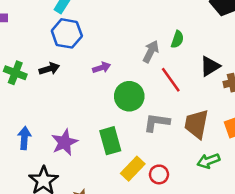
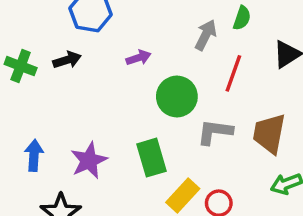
red line: (171, 80) -> (233, 73), turned 56

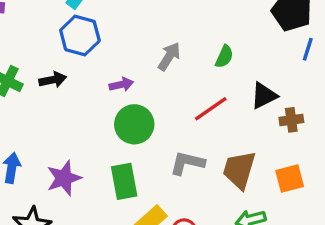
gray arrow: (206, 35) -> (169, 56), moved
red line: (233, 73) -> (211, 109), turned 30
green circle: (177, 97) -> (134, 124), moved

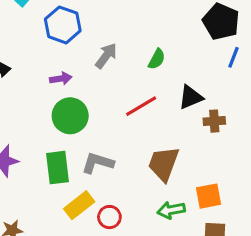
blue hexagon: (80, 36) -> (63, 25), moved
gray L-shape: (187, 163) -> (98, 163), moved
orange square: (290, 179) -> (208, 196), moved

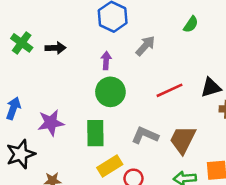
green semicircle: (157, 59) -> (191, 24), moved
purple arrow: (61, 79) -> (106, 60), turned -84
gray L-shape: (98, 163) -> (145, 135), moved

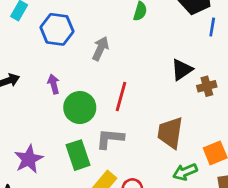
purple arrow: (106, 60) -> (54, 84), moved
red line: (170, 90) -> (121, 96), moved, turned -32
gray L-shape: (145, 135) -> (110, 139), moved

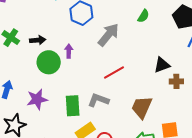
gray arrow: (100, 48) -> (108, 35), size x1.4
red line: (121, 96) -> (114, 72), turned 30
green circle: (80, 108) -> (49, 62), moved

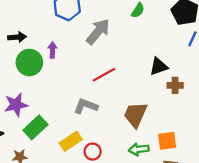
green rectangle: (73, 106) -> (35, 127), moved, turned 50

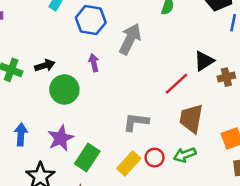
purple arrow: (52, 50) -> (94, 63), moved
red line: (104, 75) -> (177, 84), moved
green arrow: (139, 149) -> (185, 155), moved
red circle: (93, 152) -> (155, 158), moved

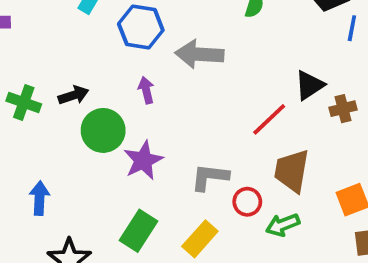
gray arrow: (130, 39) -> (199, 54), turned -112
purple star: (61, 138) -> (143, 160), moved
red circle: (155, 158) -> (247, 202), moved

